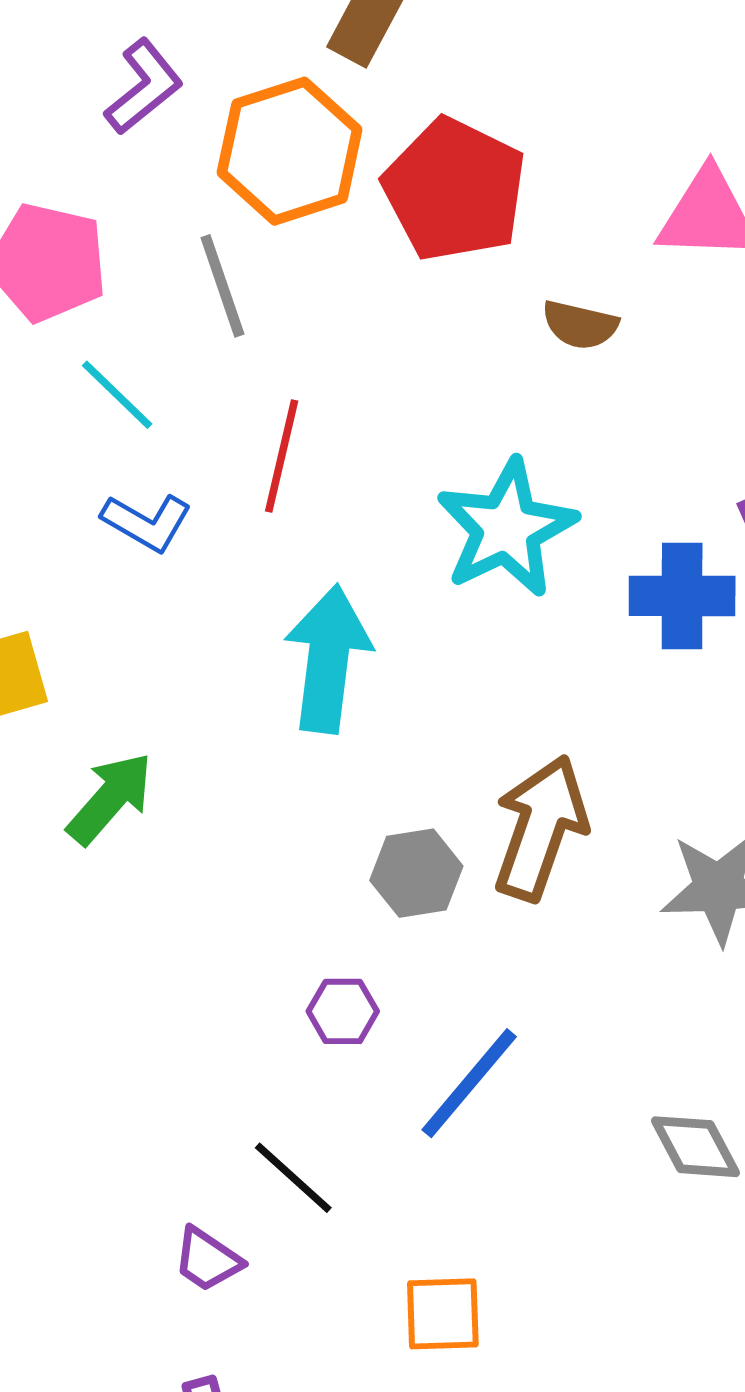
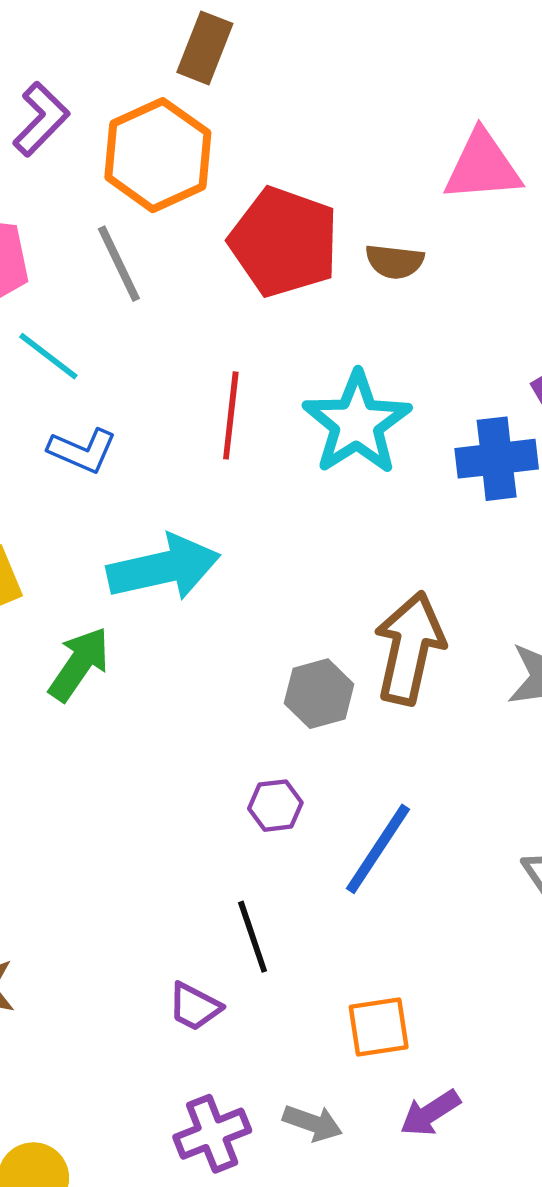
red pentagon: (455, 190) -> (284, 242), moved
red line: (282, 456) -> (231, 415), moved
cyan arrow: (328, 659) -> (164, 568), moved, turned 77
black line: (293, 1178) -> (253, 937), turned 36

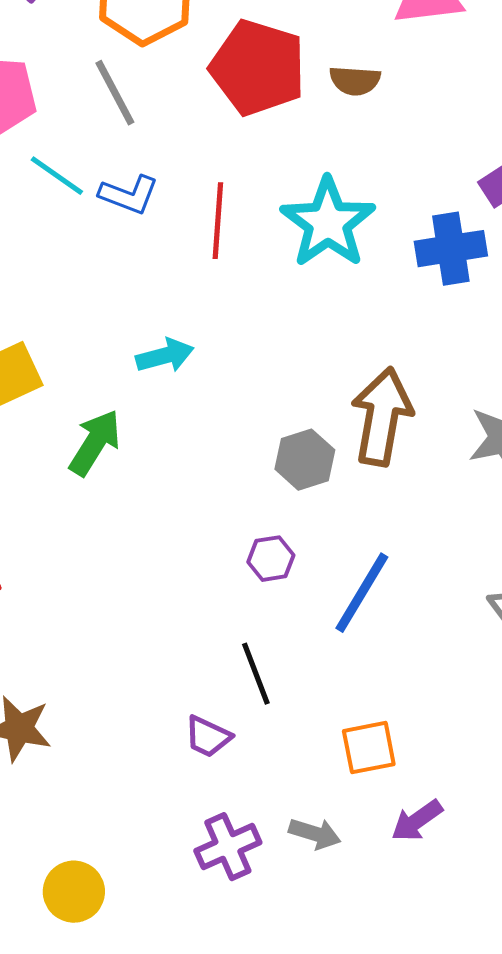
blue L-shape: (82, 451) -> (129, 195), moved
cyan arrow: (164, 568) -> (165, 356), size x0.6

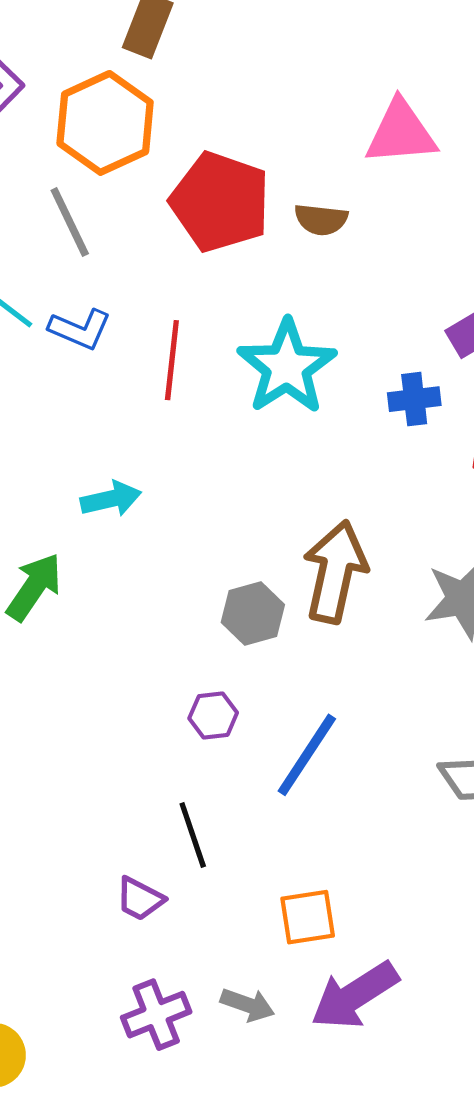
blue cross: (451, 249) -> (414, 399), size x0.7
purple arrow: (417, 821) -> (355, 995), size x1.6

